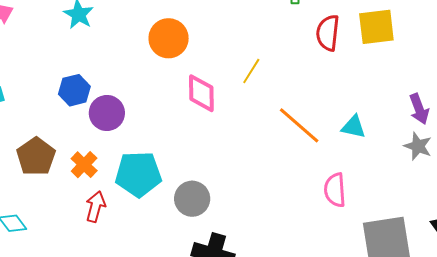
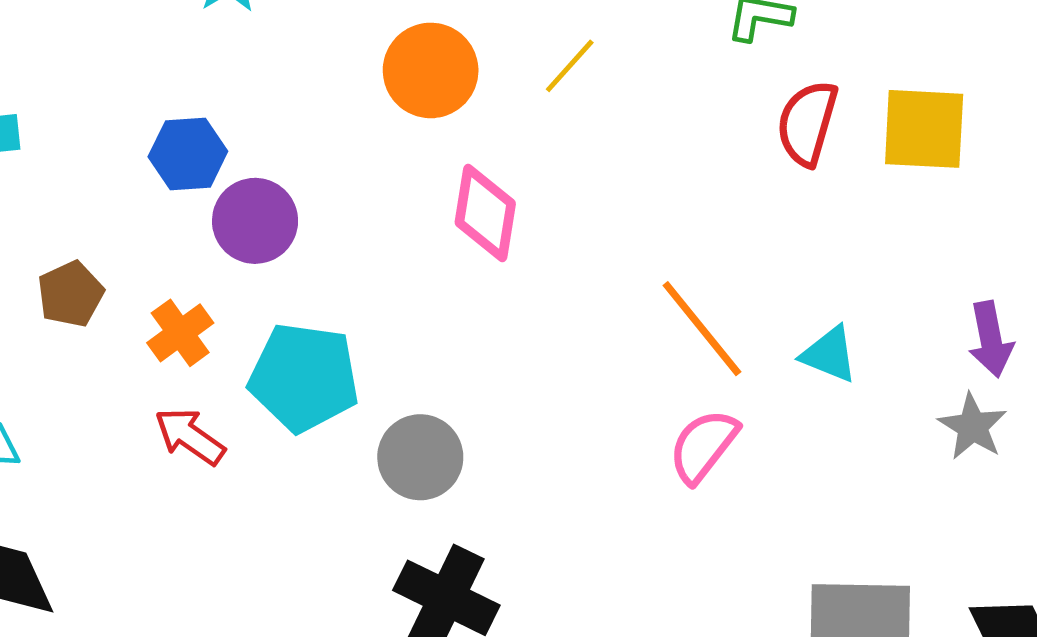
yellow line: (251, 71) -> (570, 66), moved
brown pentagon: (36, 157) -> (71, 294), size x0.7
pink semicircle: (335, 190) -> (703, 446), moved, turned 32
red arrow: (95, 207) -> (190, 436), turned -80

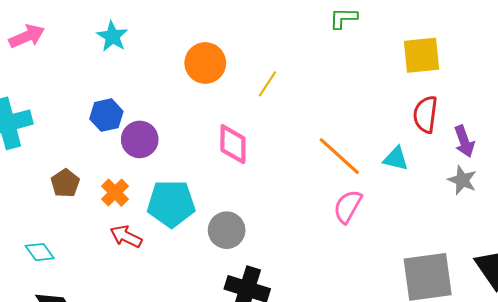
yellow line: (570, 66) -> (268, 84), moved
red semicircle: (807, 123) -> (425, 114), moved
pink diamond: (485, 213) -> (233, 144), moved

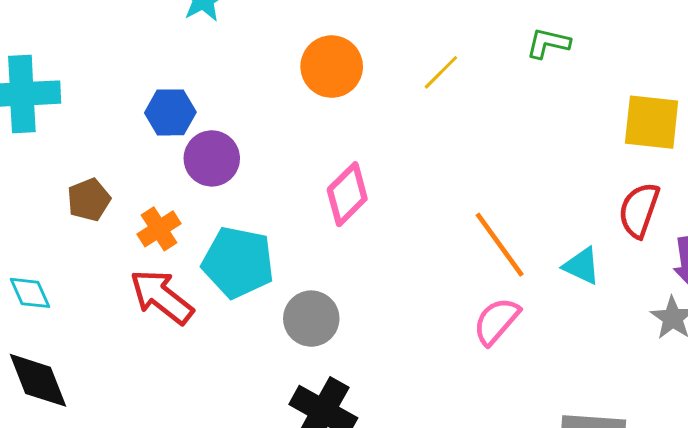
yellow line: (268, 84) -> (441, 72), moved
pink diamond: (233, 144) -> (347, 194), turned 33
red arrow: (126, 237) -> (162, 297), size x1.4

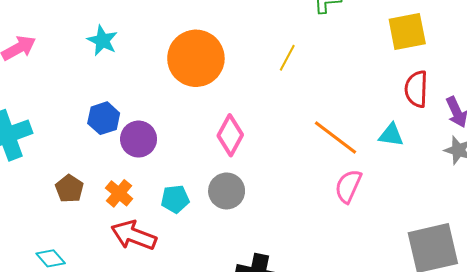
orange circle: (332, 67) -> (196, 58), size x1.4
yellow line: (441, 72) -> (287, 58), moved
cyan pentagon: (238, 262) -> (175, 199), size x0.6
gray circle: (311, 319) -> (227, 191), moved

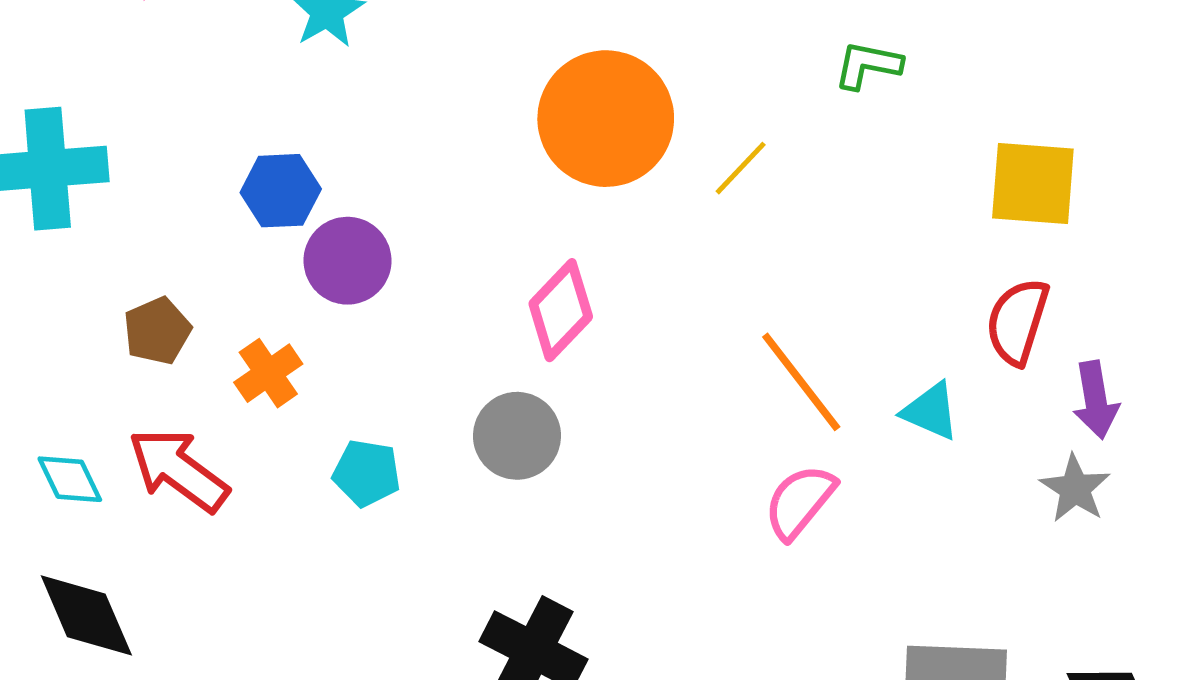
orange circle: (196, 58) -> (606, 119), moved
cyan pentagon: (175, 199) -> (367, 473), moved
red arrow: (134, 235) -> (178, 470), moved

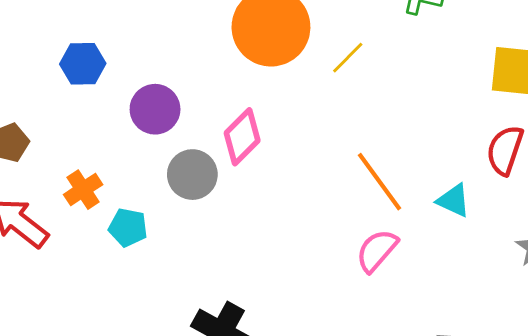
purple circle: (348, 261) -> (155, 109), moved
orange cross: (268, 373) -> (83, 190), moved
gray circle: (517, 436) -> (192, 175), moved

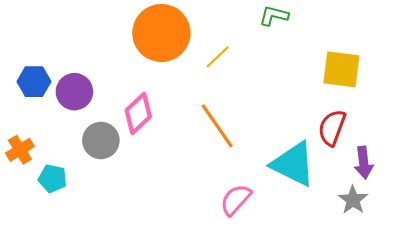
blue hexagon: (83, 64) -> (34, 82), moved
orange line: (380, 182) -> (217, 126), moved
cyan triangle: (454, 200) -> (293, 164), size x1.8

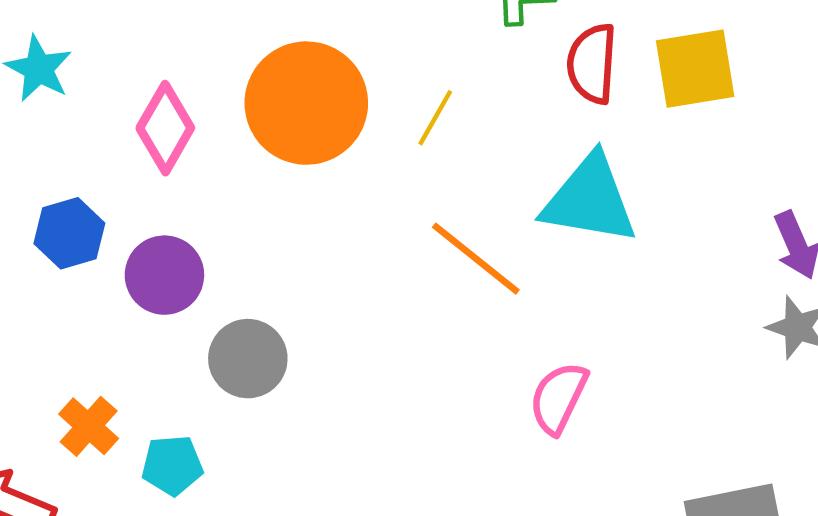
blue hexagon: (34, 82) -> (69, 233), moved
pink diamond: (138, 113) -> (165, 128), moved
red semicircle: (332, 128) -> (592, 64), moved
cyan triangle: (293, 164) -> (590, 200), moved

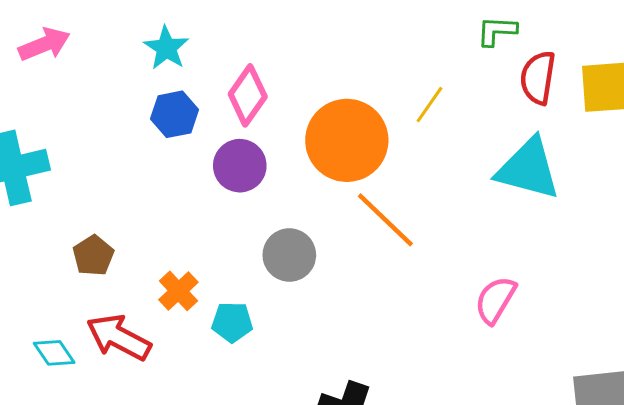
orange circle: (306, 103) -> (347, 140), moved
blue hexagon: (69, 233) -> (175, 114), moved
orange line: (476, 259) -> (385, 220), moved
purple circle: (164, 275) -> (240, 166), moved

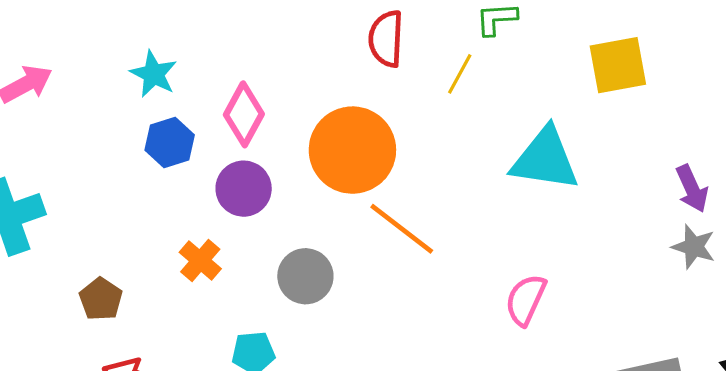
red semicircle: (538, 78) -> (386, 39), moved
yellow line: (429, 105) -> (460, 74), moved
orange cross: (178, 291) -> (200, 261), moved

